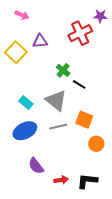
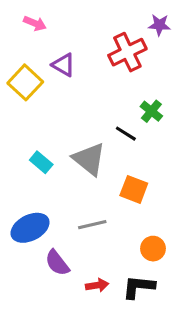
purple triangle: (40, 41) -> (64, 65), turned 35
green cross: (63, 70) -> (151, 111), moved
gray line: (58, 127) -> (92, 225), moved
blue ellipse: (25, 131) -> (30, 228), moved
orange circle: (96, 144) -> (153, 249), moved

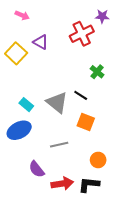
black line: (126, 134) -> (81, 95), moved
blue ellipse: (30, 228) -> (19, 130), moved
red arrow: (97, 285) -> (62, 184), size x1.5

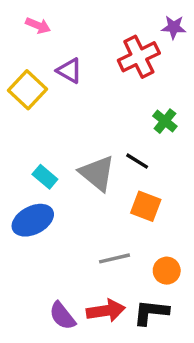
gray line: (59, 145) -> (115, 258), moved
purple semicircle: (37, 169) -> (62, 316), moved

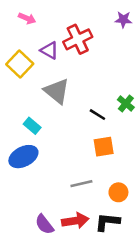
red cross: (139, 57) -> (78, 39), moved
green cross: (165, 121) -> (126, 103), moved
gray triangle: (97, 173) -> (57, 91), moved
orange square: (146, 206) -> (104, 147), turned -30

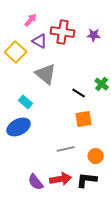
pink arrow: (27, 18) -> (31, 20), moved, turned -72
purple star: (123, 20) -> (94, 35), moved
red cross: (78, 39) -> (63, 32), turned 35

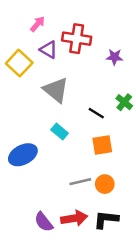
purple star: (94, 35) -> (115, 57), moved
cyan rectangle: (26, 102) -> (60, 131), moved
orange circle: (96, 156) -> (105, 184), moved

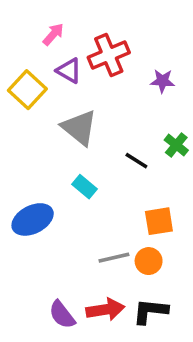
red cross: (77, 39) -> (109, 55), turned -32
orange square: (102, 145) -> (159, 221), moved

